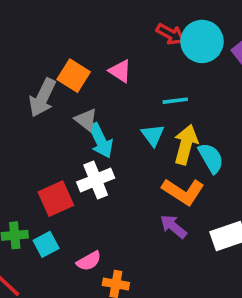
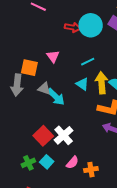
pink triangle: (120, 71) -> (53, 56), turned 40
white cross: (96, 180) -> (64, 135), moved

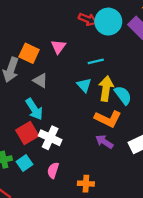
cyan arrow: (56, 97) -> (34, 109), moved
white cross: (64, 135) -> (50, 138), turned -36
pink semicircle: (72, 162) -> (53, 170), turned 144
orange cross: (91, 170) -> (86, 184), moved

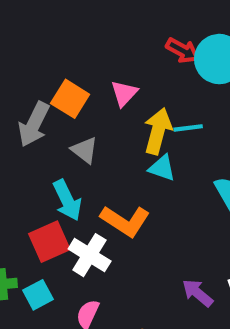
cyan triangle: (84, 85) -> (162, 168), turned -35
yellow arrow: (106, 89) -> (158, 131), moved
orange L-shape: (108, 119) -> (125, 221), moved
purple arrow: (104, 142) -> (198, 293), moved

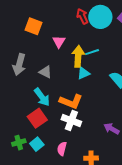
red arrow: (183, 51) -> (82, 16), turned -133
orange square: (70, 99) -> (34, 26), moved
cyan triangle: (162, 168) -> (83, 73), turned -32
white cross: (90, 255) -> (71, 120), moved

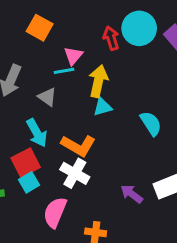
red arrow: (82, 16) -> (111, 38), moved
cyan line: (92, 52) -> (64, 71), moved
cyan square: (37, 144) -> (29, 182), moved
pink semicircle: (62, 149) -> (55, 212), size x1.5

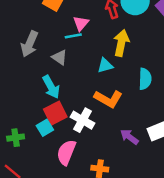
yellow arrow: (98, 81) -> (121, 43), moved
cyan semicircle: (151, 123) -> (145, 79), turned 35
orange L-shape: (78, 146) -> (108, 99), moved
red square: (26, 163) -> (55, 113), moved

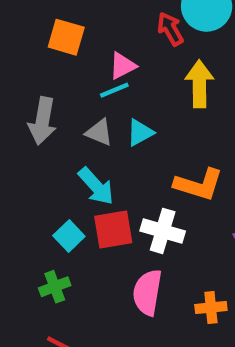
pink triangle: (81, 23) -> (123, 66), turned 35
cyan triangle: (105, 65) -> (140, 133), moved
red square: (55, 113) -> (113, 229), turned 30
cyan square: (45, 128) -> (69, 236), moved

